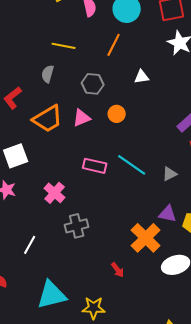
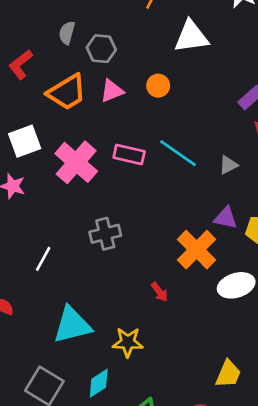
white triangle: (142, 77) -> (191, 37), size x1.8
gray hexagon: (93, 84) -> (101, 49), moved
pink cross: (55, 193) -> (76, 162), moved, size x1.5

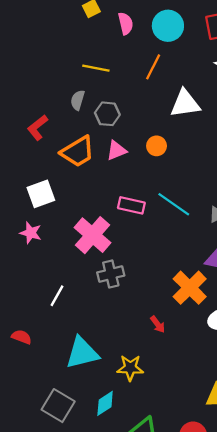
pink cross: (76, 162) -> (92, 235), moved

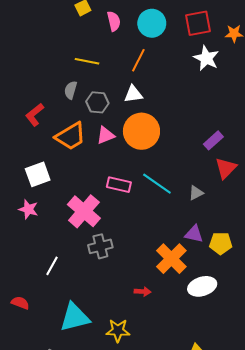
white triangle: (185, 104) -> (133, 94), moved, size x0.7
orange circle: (157, 146) -> (141, 131), size x2.0
red arrow: (158, 324) -> (143, 292), turned -49

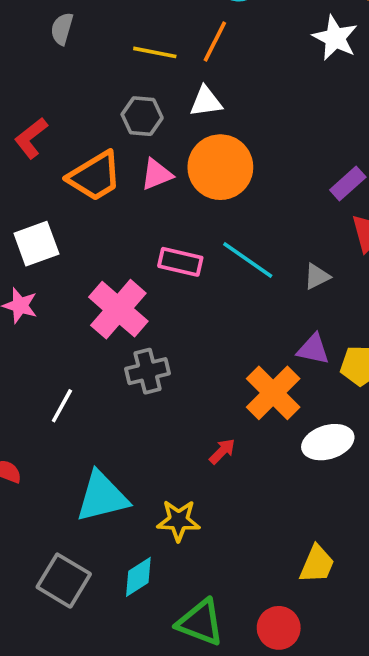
yellow line: (87, 61) -> (155, 52), moved
gray semicircle: (71, 90) -> (62, 29), moved
red arrow: (143, 292) -> (222, 451), turned -49

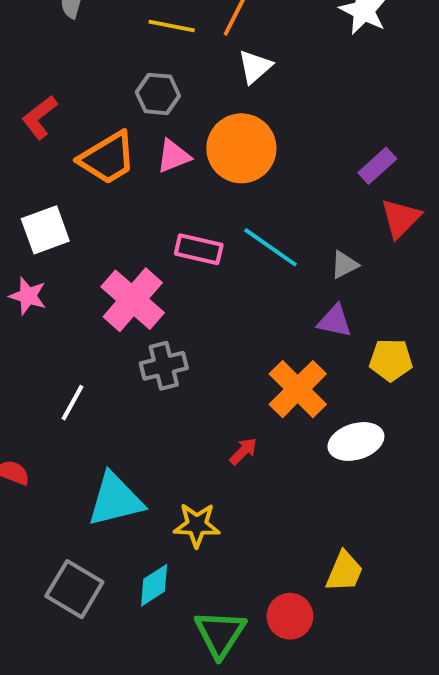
white triangle: (206, 102) -> (255, 67), moved, turned -33
purple triangle: (313, 349) -> (335, 321), moved
green triangle: (200, 622) -> (220, 634), turned 42
red circle: (279, 628) -> (290, 616), moved

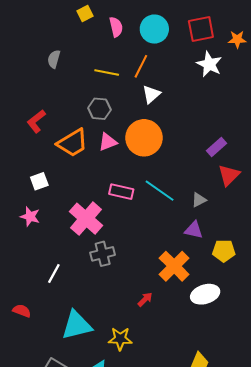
white square: (45, 230) -> (39, 181), size x0.7

